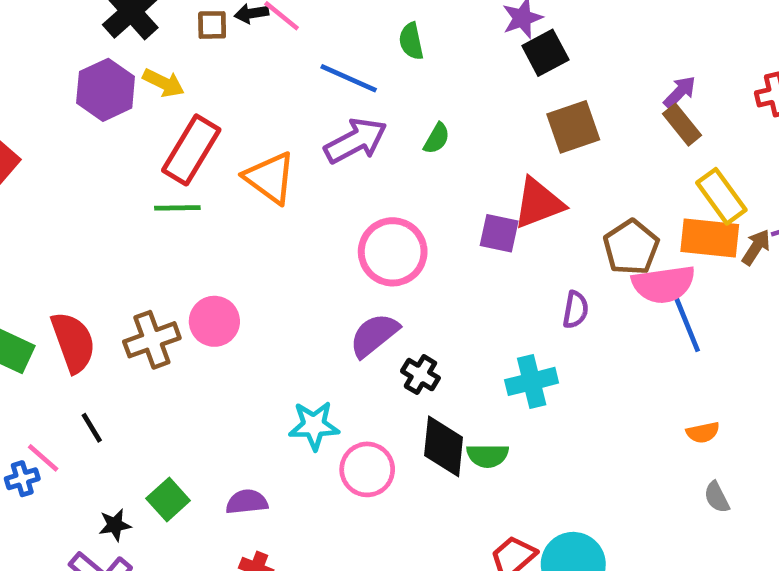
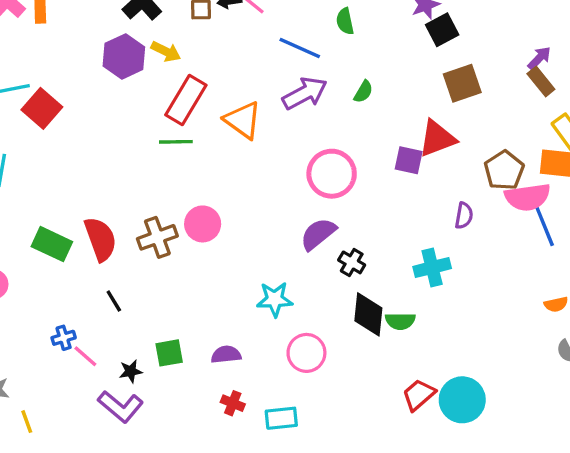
pink line: (43, 458) -> (85, 356), moved
pink circle: (367, 469) -> (306, 353), moved
green square: (168, 500) -> (169, 353), turned 32

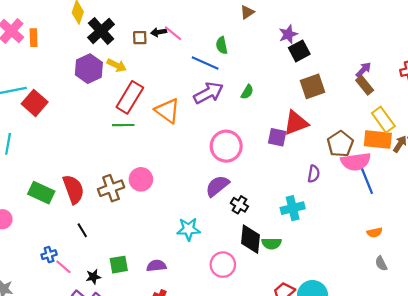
green semicircle: (345, 21) -> (222, 45), moved
pink circle: (306, 353) -> (223, 265), moved

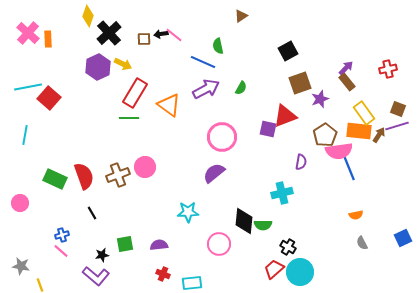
purple star: (288, 34) -> (320, 99), moved
black cross: (239, 205) -> (288, 247), moved
pink line: (63, 267) -> (61, 251), moved

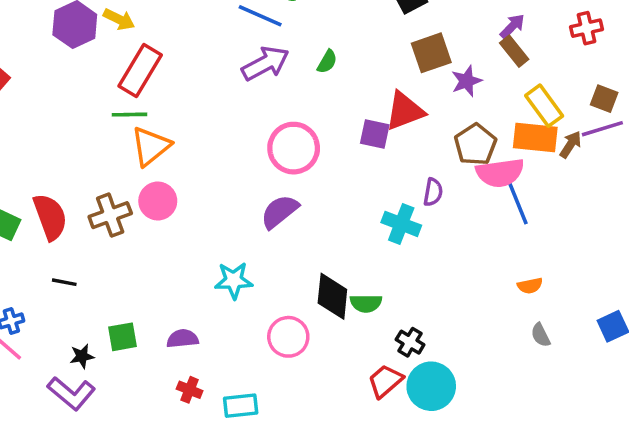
orange triangle: (169, 105) -> (151, 146), moved, turned 45
cyan cross: (282, 193) -> (401, 224), moved, turned 35
black line: (92, 213) -> (64, 282), turned -48

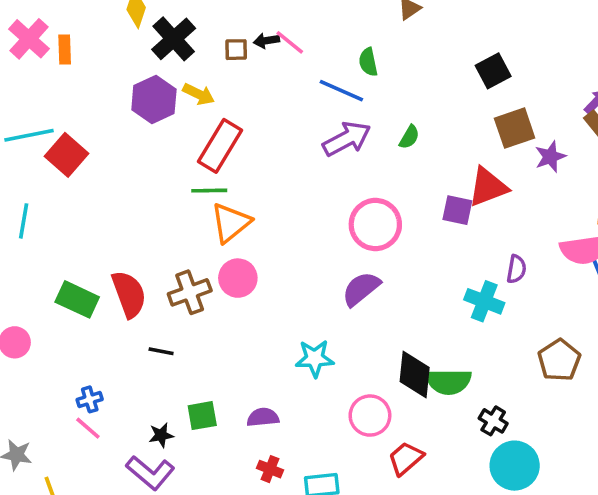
brown pentagon: (475, 145) -> (559, 360), moved
black line: (64, 282) -> (161, 351), moved
green semicircle: (366, 303) -> (449, 382), size x1.4
red trapezoid: (385, 381) -> (406, 458), moved

